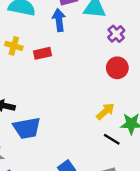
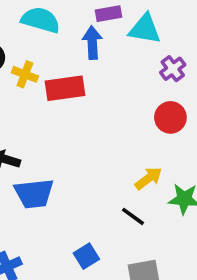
red rectangle: (42, 53) -> (65, 88), size x1.5
black line: (112, 139) -> (133, 216), moved

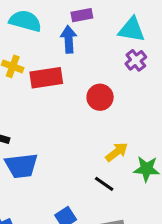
cyan triangle: (145, 29) -> (132, 30), moved
red circle: (170, 117) -> (100, 97), moved

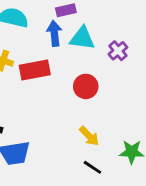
cyan triangle: (132, 30) -> (82, 38), moved
yellow arrow: (117, 152) -> (89, 136), moved, turned 85

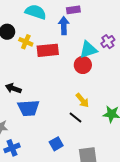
cyan triangle: (82, 38) -> (88, 50), moved, turned -30
black line: (92, 167) -> (76, 117), moved

